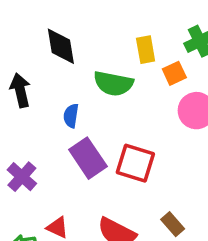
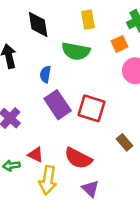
yellow rectangle: (146, 50) -> (88, 20), moved
brown rectangle: (173, 224) -> (124, 142), moved

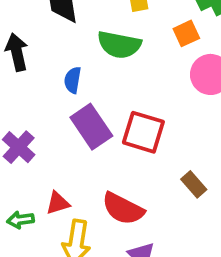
red triangle: (36, 155) -> (58, 203), turned -42

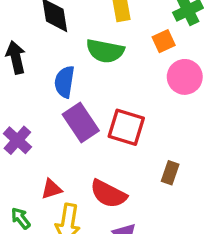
blue semicircle: (73, 80) -> (65, 82), size x1.4
brown rectangle: (194, 184) -> (170, 173), turned 60
green arrow: (20, 220) -> (21, 218), moved, turned 60

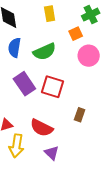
green semicircle: (105, 51) -> (45, 52), moved, turned -35
blue semicircle: (65, 82) -> (14, 48), moved

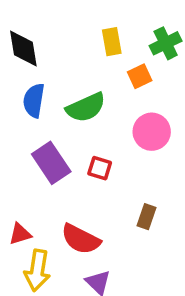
yellow rectangle: (50, 14) -> (112, 42), moved
pink circle: (89, 56) -> (152, 132), moved
red square: (53, 87) -> (100, 168), size x0.6

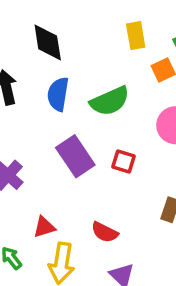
red semicircle: (81, 239) -> (105, 232), size x0.7

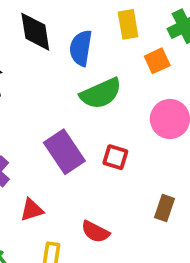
blue semicircle: (58, 94) -> (81, 48), moved
red triangle: (44, 227) -> (32, 210), moved

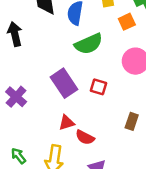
red triangle: (32, 210) -> (66, 123), moved

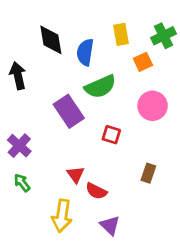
purple rectangle: (64, 83) -> (69, 111), moved
red triangle: (66, 123) -> (76, 175), turned -49
green arrow: (19, 156) -> (22, 183), moved

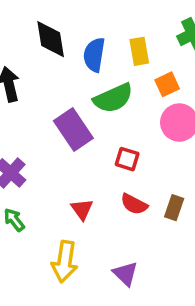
yellow rectangle: (121, 34) -> (139, 51), moved
orange square: (143, 62) -> (167, 84), moved
red semicircle: (96, 191) -> (134, 204), moved

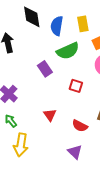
purple rectangle: (73, 129) -> (45, 69), size x0.7
red semicircle: (134, 204) -> (80, 126), moved
yellow arrow: (65, 262) -> (21, 145), moved

